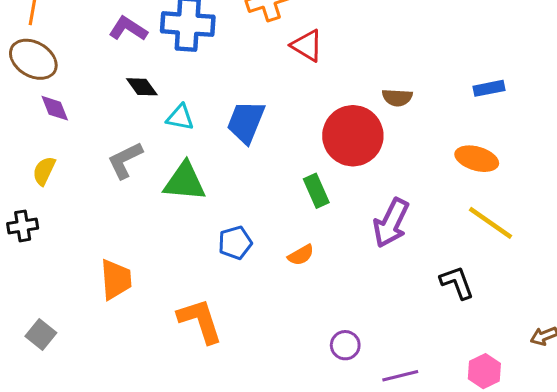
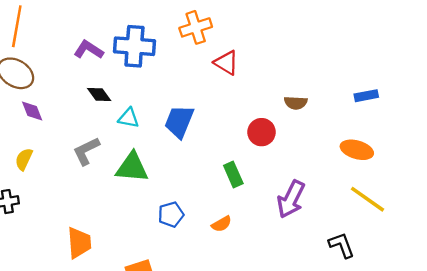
red circle: (353, 136) -> (262, 132), size x0.6

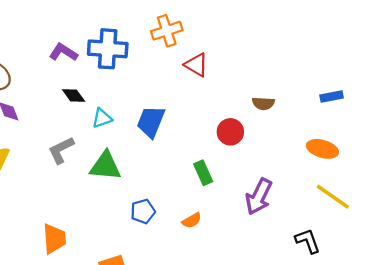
cyan triangle: (129, 118) -> (102, 118), turned -30

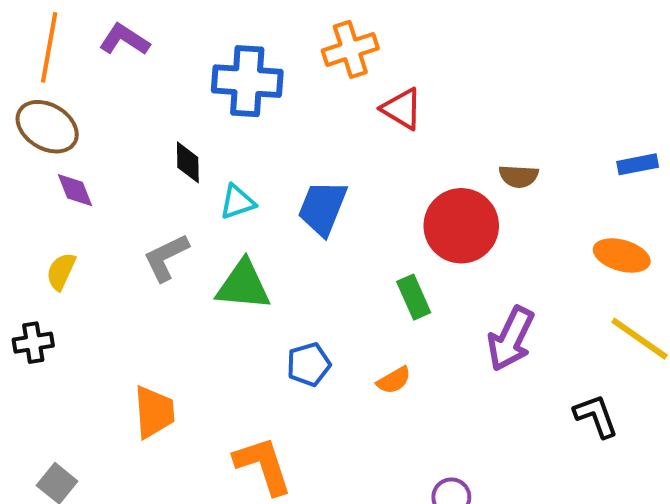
purple L-shape: (63, 52) -> (124, 40), moved
black diamond: (74, 95) -> (188, 162), turned 35
red circle: (230, 132) -> (461, 226), size x1.6

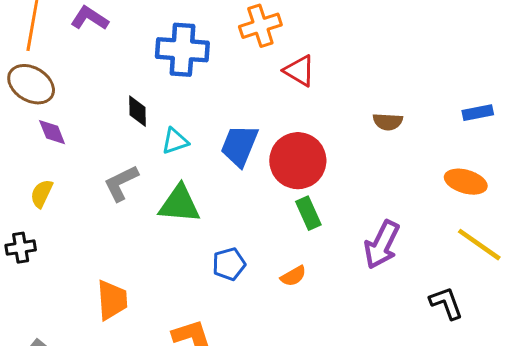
red circle: (461, 226) -> (298, 161), moved

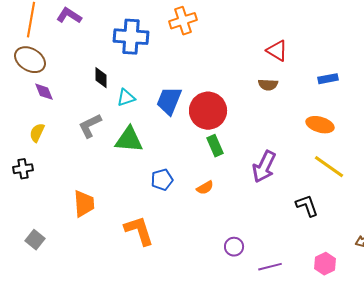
red triangle: (299, 71) -> (277, 51), moved

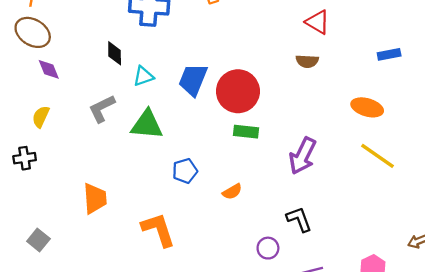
blue rectangle: (328, 79) -> (389, 54), moved
green rectangle: (215, 146) -> (246, 132), turned -60
orange semicircle: (205, 188) -> (232, 192), moved
black L-shape: (307, 206) -> (299, 219), moved

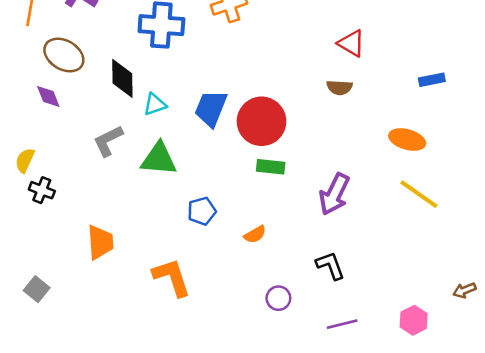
brown ellipse: (33, 32) -> (64, 55), moved
black diamond: (115, 53) -> (122, 78), size x1.4
yellow semicircle: (41, 117) -> (25, 160), moved
black cross: (25, 158) -> (42, 190), moved, turned 30
purple circle: (268, 248) -> (278, 298), moved

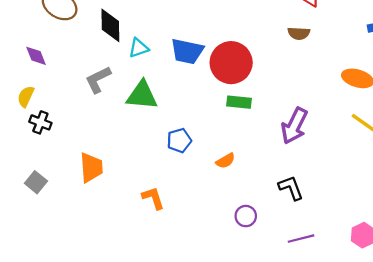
purple diamond: (48, 97) -> (36, 56), moved
blue trapezoid: (211, 108) -> (187, 51), turned -100
orange L-shape: (172, 277) -> (153, 198), size x0.7
gray square: (37, 289) -> (36, 182), moved

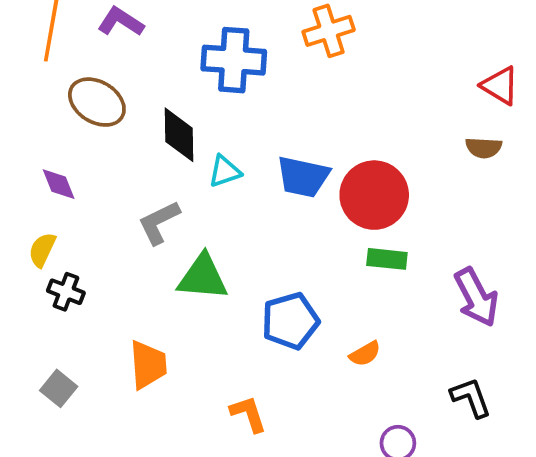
green triangle: (142, 95) -> (203, 277), moved
purple arrow: (294, 126) -> (476, 297), turned -54
blue pentagon: (179, 140) -> (290, 321), size x1.4

